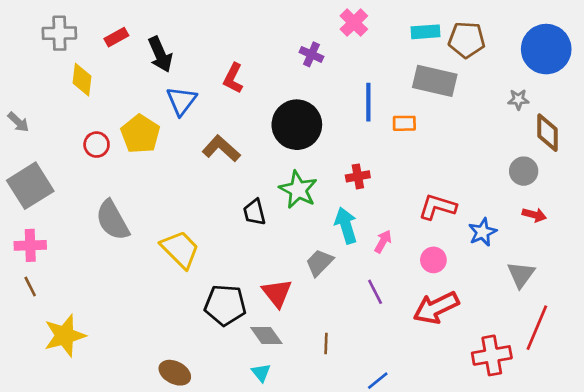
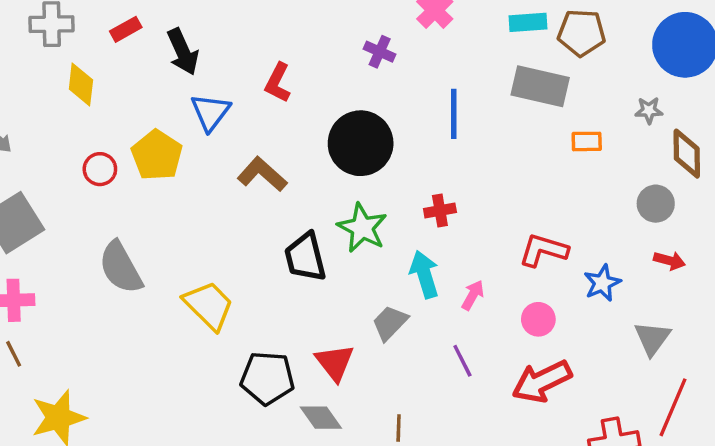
orange rectangle: (404, 123) -> (587, 141), moved
black trapezoid: (254, 212) -> (305, 257), size x1.4

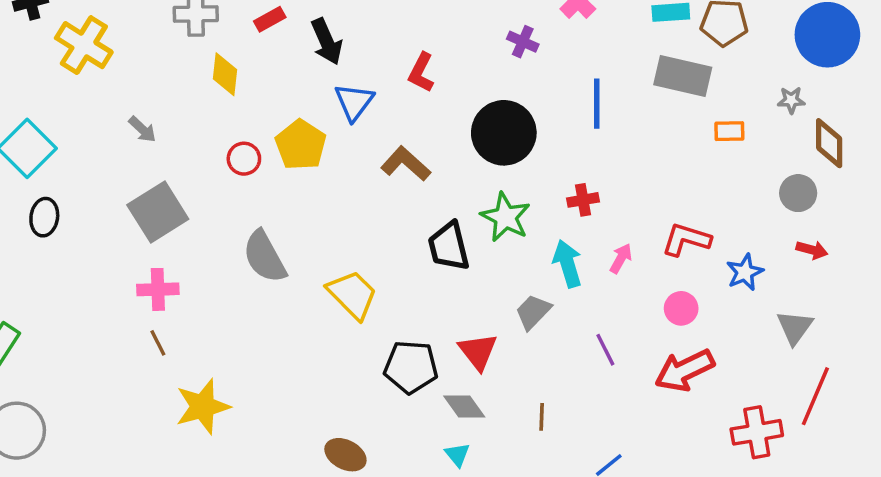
pink arrow: (473, 295) -> (621, 258), moved

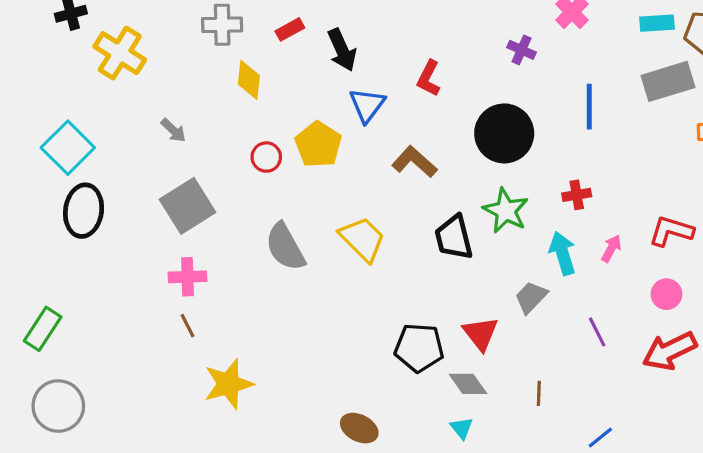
gray rectangle: (683, 76) -> (668, 81), turned -30
black ellipse: (44, 217) -> (84, 211), size x1.5
yellow trapezoid: (352, 295) -> (362, 239), moved

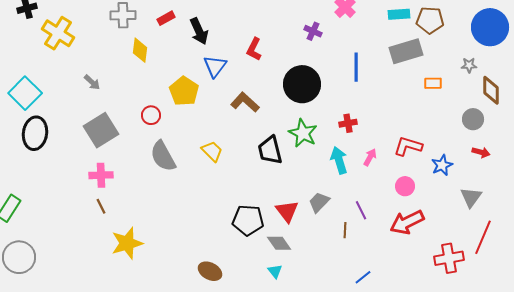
red circle: (266, 157) -> (151, 115), moved
yellow trapezoid: (362, 239) -> (212, 151), size x0.7
gray trapezoid: (531, 297) -> (319, 202), moved
brown line: (539, 393) -> (345, 230), moved

